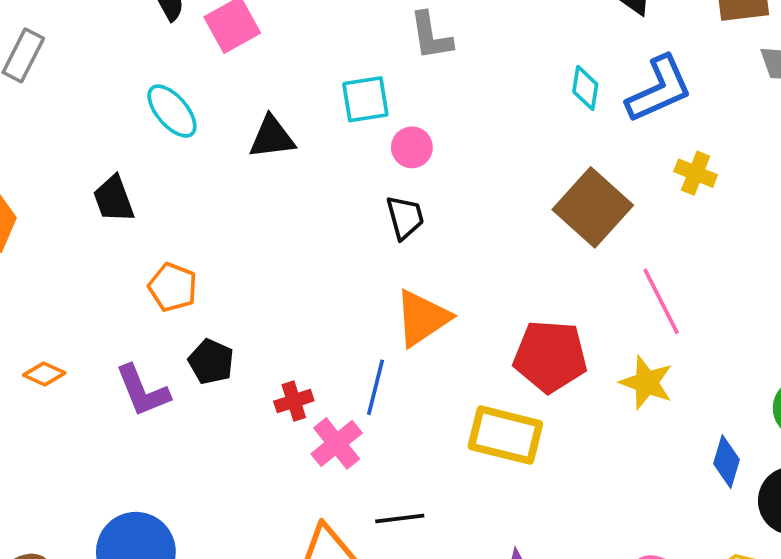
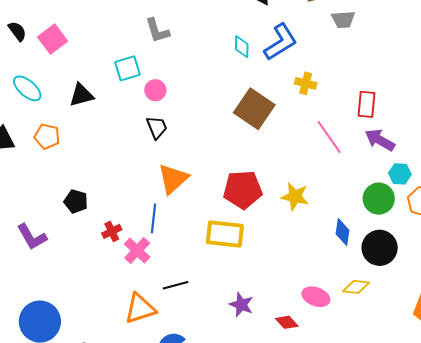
orange pentagon: (173, 287) -> (47, 136), moved
pink line: (661, 301) -> (329, 137), moved
black pentagon: (211, 362) -> (76, 201), moved

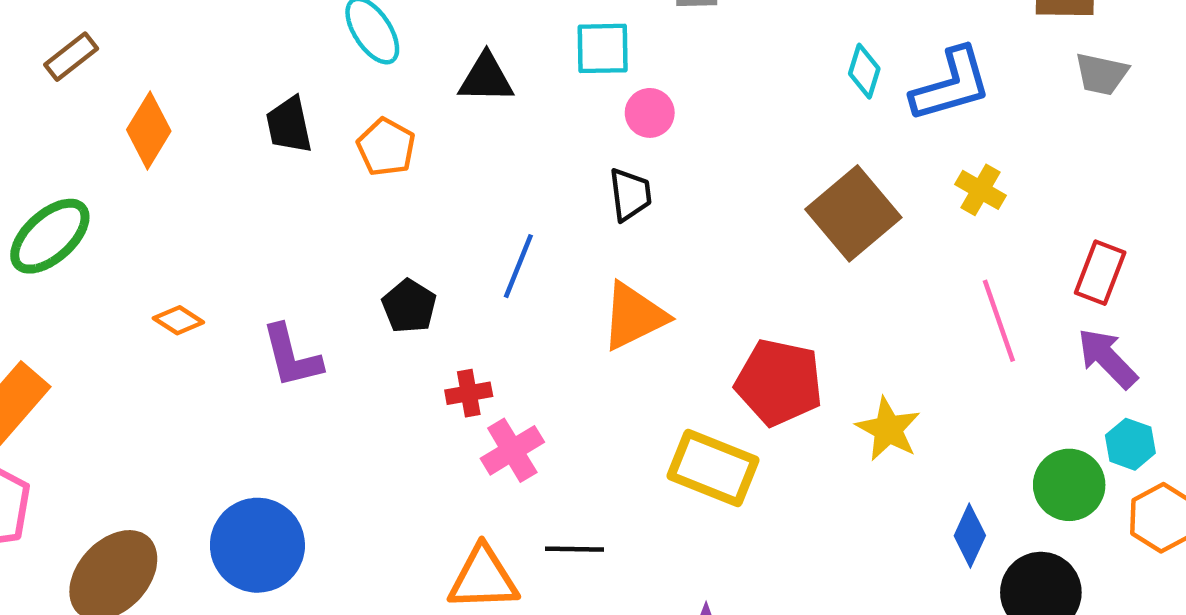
blue line: (153, 218) -> (518, 266), moved

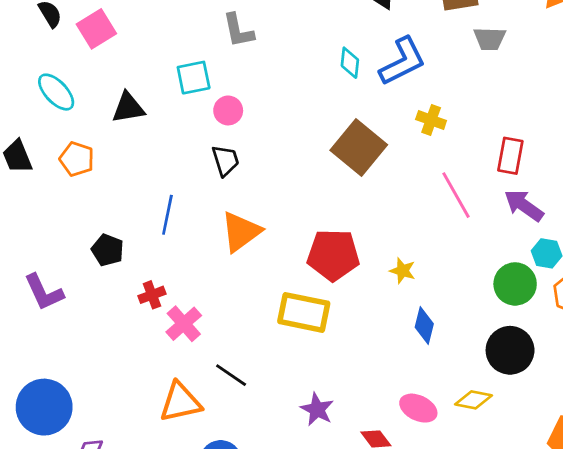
yellow star: (888, 429) -> (403, 271), size x0.7
blue diamond: (970, 536) -> (424, 326), moved
black line: (575, 549) -> (231, 375), turned 44

